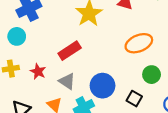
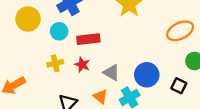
red rectangle: (70, 51) -> (88, 39), moved, turned 30

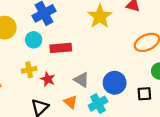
red star: (82, 65) -> (48, 79), moved
black square: (179, 86) -> (144, 94), turned -32

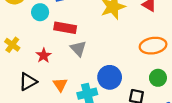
yellow cross: (29, 70) -> (12, 45), moved, turned 32
gray triangle: (82, 80) -> (78, 49), moved

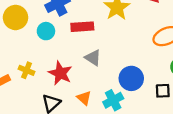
red rectangle: (65, 28) -> (82, 27), moved
red star: (44, 55) -> (60, 73), size x1.5

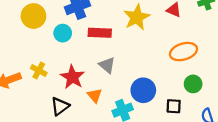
orange triangle: (84, 98) -> (95, 95), moved

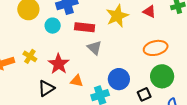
gray triangle: (107, 65) -> (94, 48), moved
green circle: (193, 84) -> (162, 76), size x1.5
orange triangle: (95, 95) -> (77, 81), turned -40
black square: (174, 106) -> (144, 94), turned -32

